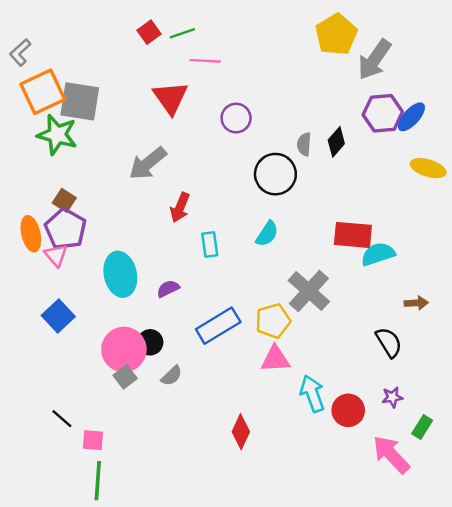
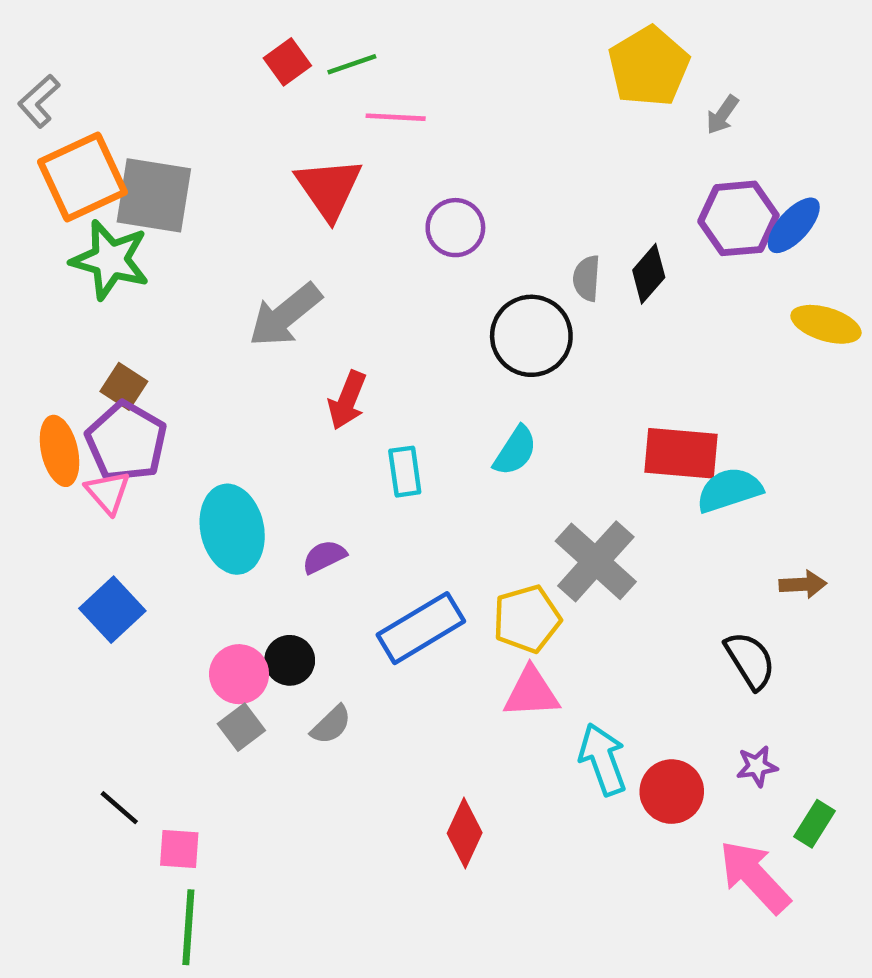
gray arrow: (374, 60) -> (722, 115), size x0.5
pink circle: (124, 349) -> (239, 674), size x0.7

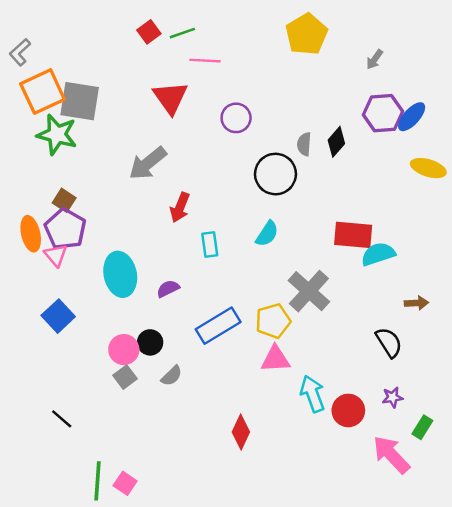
yellow pentagon: (649, 66) -> (307, 34), moved
pink square: (179, 849) -> (125, 483), moved, turned 30

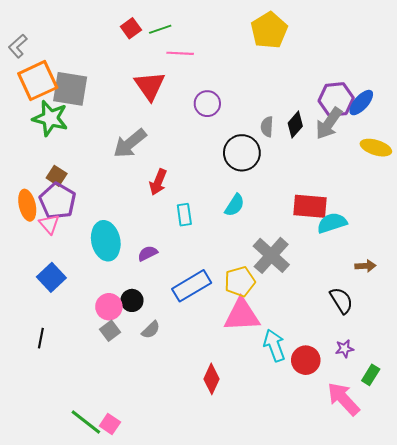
gray arrow: (375, 59) -> (329, 123), moved, size x1.8
pink triangle: (275, 359) -> (242, 315), size x1.4
black line: (62, 419) -> (41, 338), moved, turned 60
green line: (98, 481) -> (86, 422), turned -56

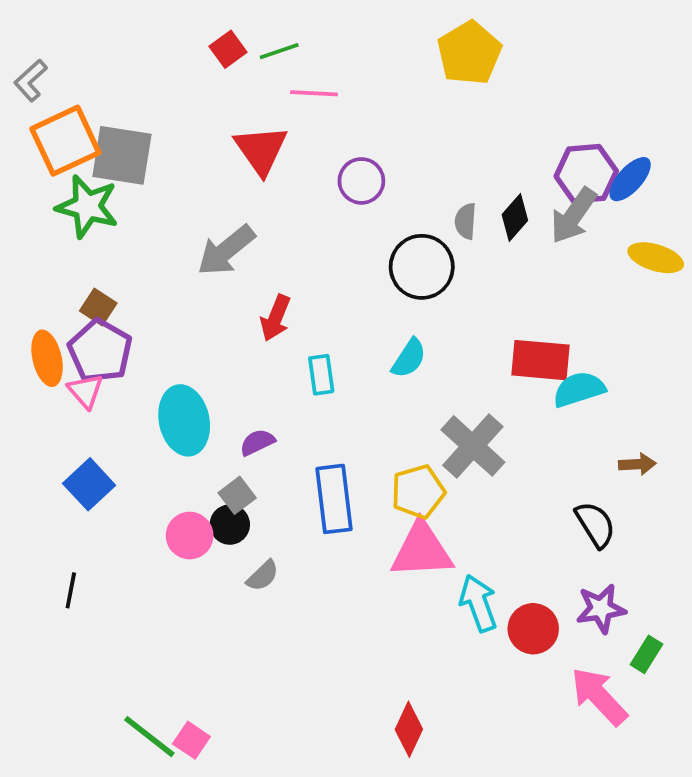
blue rectangle: (192, 286) -> (334, 499), turned -66
gray square: (110, 331) -> (237, 495), moved
purple star: (344, 349) -> (601, 609), size x1.5
red diamond: (212, 379) -> (409, 729), moved

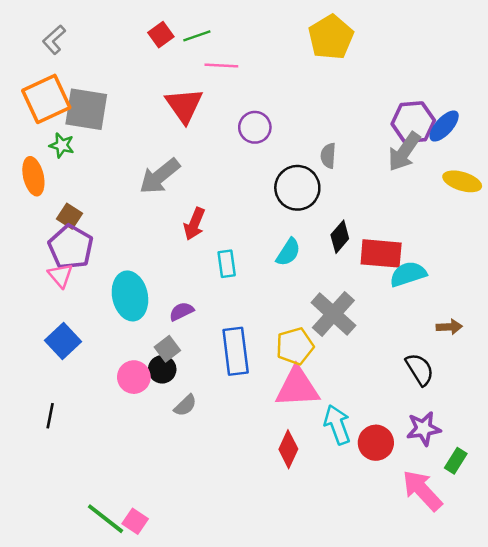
gray L-shape: (31, 80) -> (54, 40), moved
green star: (87, 207) -> (62, 145), size x0.6
black diamond: (515, 218) -> (340, 237), moved
orange ellipse: (47, 358) -> (33, 176), moved
red diamond: (409, 729) -> (288, 449), moved

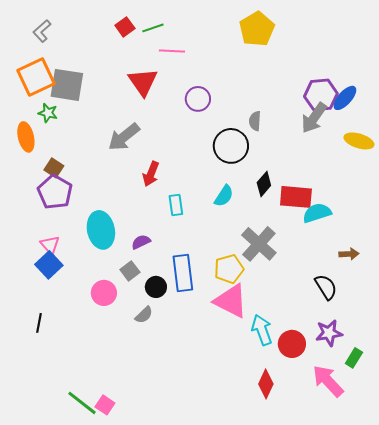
pink triangle: (60, 275) -> (50, 245), moved
black circle: (162, 369) -> (156, 287), moved
pink triangle: (297, 387) -> (231, 301), turned 30
red diamond: (288, 449) -> (266, 384), moved

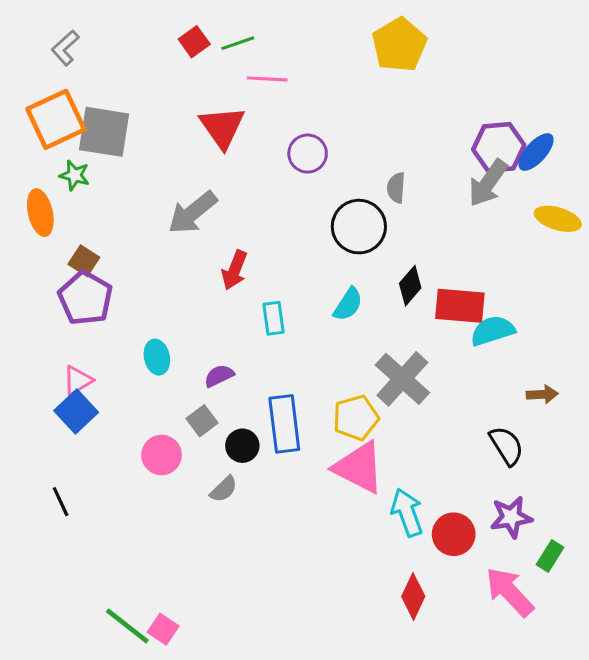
cyan ellipse: (101, 230) -> (157, 357), size x0.6
pink triangle: (50, 245) -> (78, 380), turned 40
black line: (39, 323) -> (61, 502), turned -36

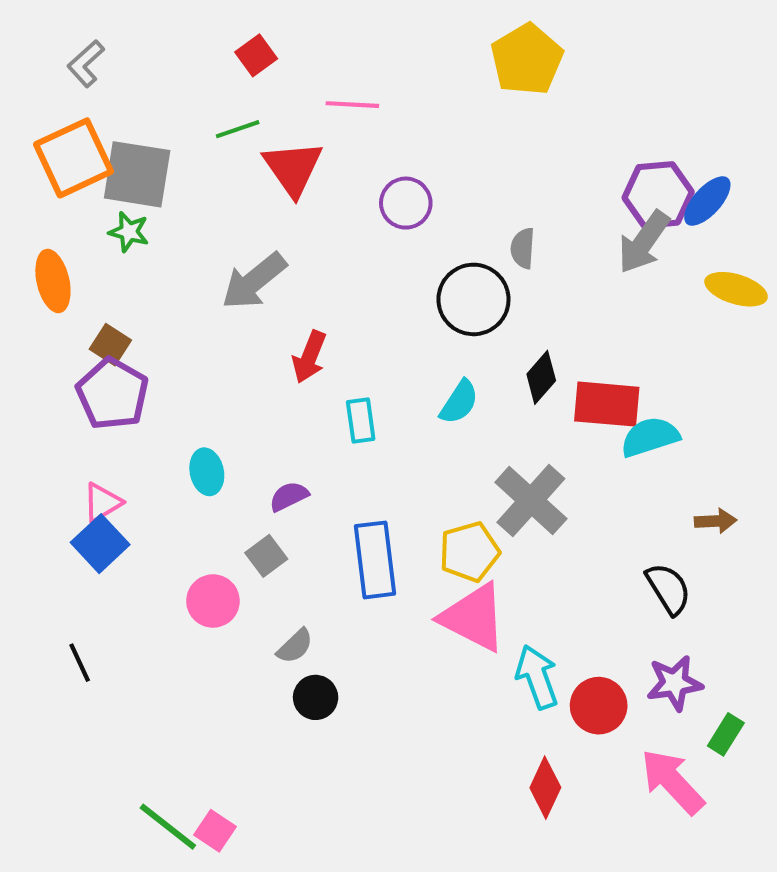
green line: (238, 43) -> (238, 129), moved
green star: (75, 175) -> (129, 232), moved
black circle: (242, 446) -> (316, 697), moved

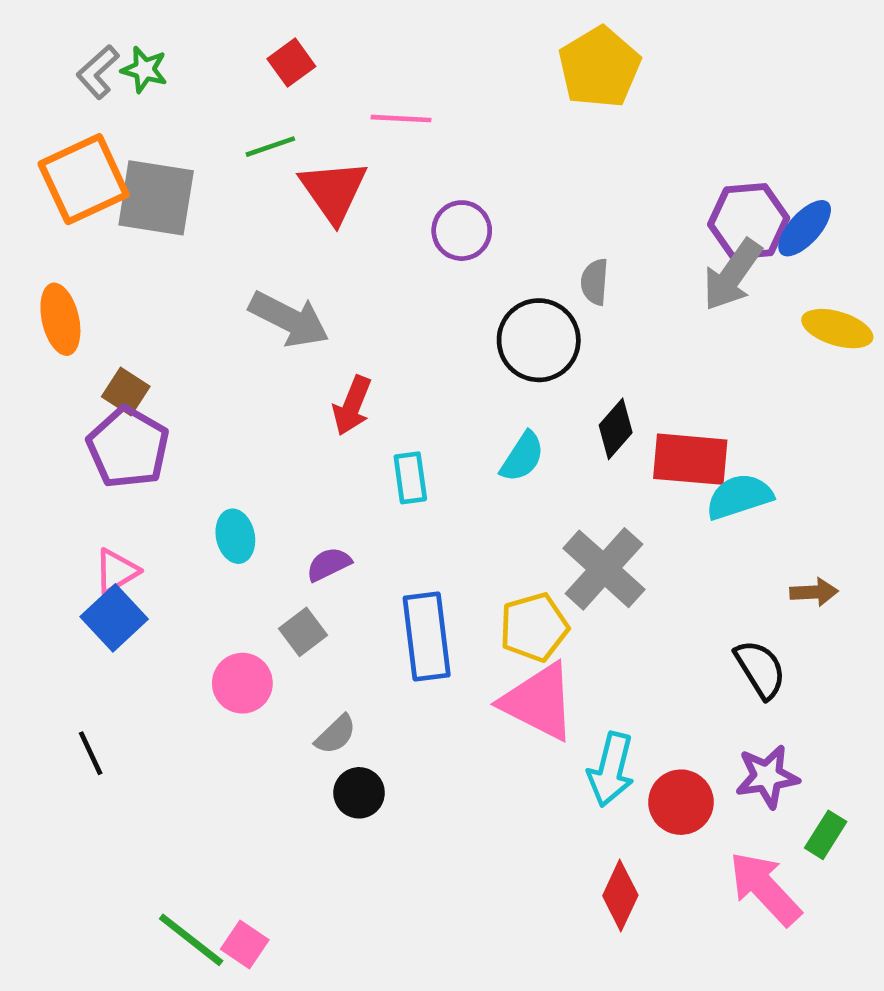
green star: (129, 232) -> (144, 70), moved
gray arrow: (254, 281) -> (289, 319), turned -114
cyan arrow: (537, 677) -> (611, 769), turned -146

